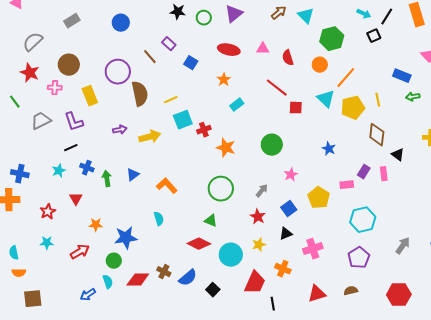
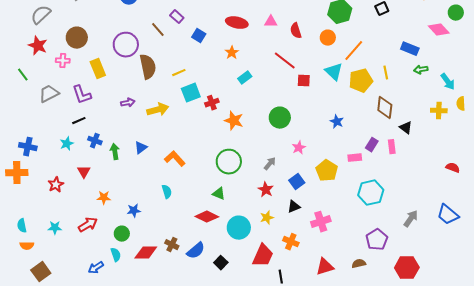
blue star: (126, 238) -> (134, 211), size x0.6
cyan star: (47, 243) -> (55, 228), moved
purple pentagon: (359, 258) -> (377, 240), moved
brown square: (33, 299) -> (41, 272), turned -30

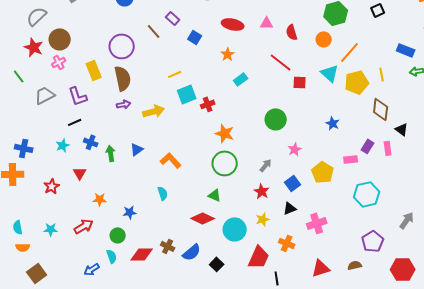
brown circle: (77, 38) -> (60, 39), moved
pink cross: (63, 61) -> (59, 62), turned -32
brown semicircle: (148, 67) -> (123, 78), moved
orange star: (234, 121) -> (225, 133), moved

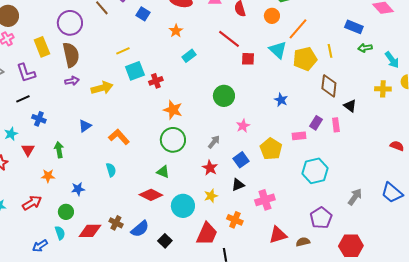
cyan star: (63, 145) -> (11, 134), moved
green arrow: (111, 153) -> (59, 150), moved
red triangle: (321, 268) -> (278, 235), moved

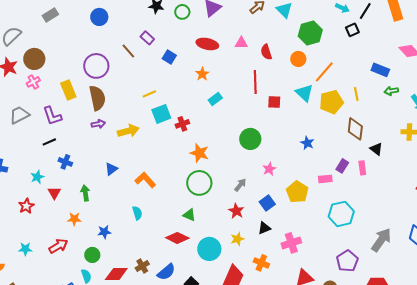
red line: (229, 39) -> (255, 82), turned 50
gray arrow: (355, 197) -> (381, 240), size x1.4
brown cross: (116, 223) -> (142, 266), turned 32

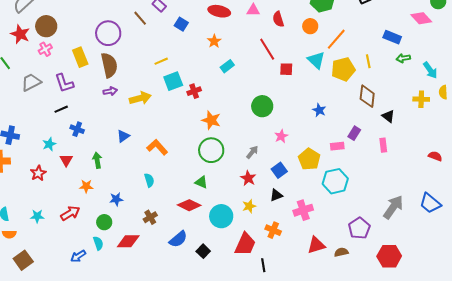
red line: (255, 82) -> (267, 49), turned -30
pink rectangle: (362, 168) -> (383, 145), moved
cyan hexagon: (341, 214) -> (335, 181), moved
brown cross: (142, 266) -> (150, 217), moved

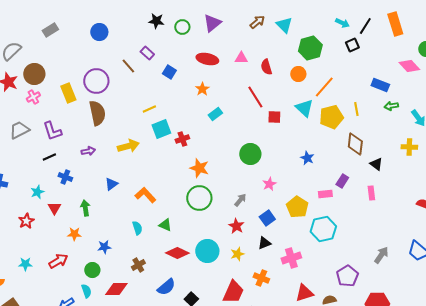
yellow rectangle: (80, 57) -> (68, 93), moved
purple arrow: (110, 91) -> (88, 151), moved
green triangle: (201, 182) -> (165, 225), moved
gray arrow: (393, 207) -> (381, 255), size x0.7
cyan circle: (221, 216) -> (207, 251), moved

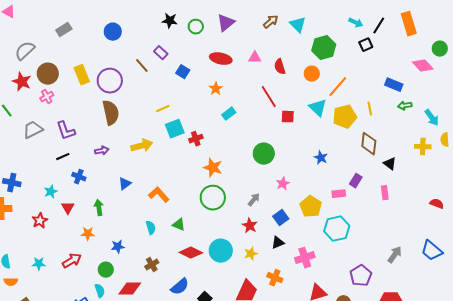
yellow rectangle: (68, 93) -> (82, 75), moved

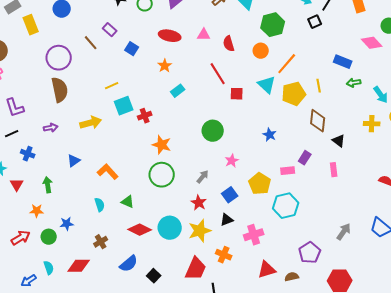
yellow rectangle: (82, 75) -> (31, 25), moved
yellow star: (251, 254) -> (200, 231), size x1.6
green circle: (106, 270) -> (49, 237), moved

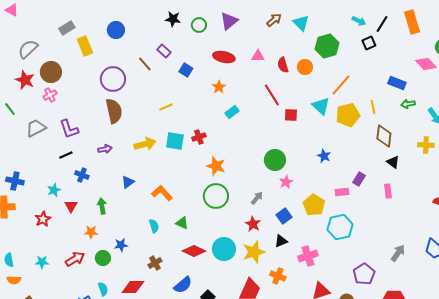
orange circle: (261, 51) -> (305, 67), moved
cyan square: (124, 106) -> (175, 141), moved, turned 30
brown diamond: (318, 121) -> (384, 136), moved
green circle: (213, 131) -> (275, 160), moved

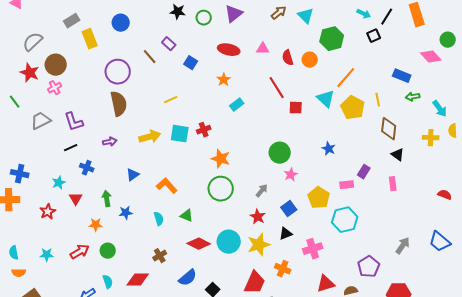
yellow pentagon: (348, 115) -> (353, 108), turned -30
blue star: (121, 245) -> (126, 213), moved

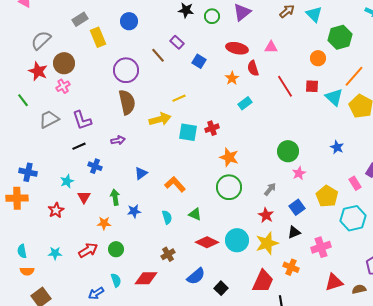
red semicircle: (288, 58) -> (253, 68), moved
red square: (296, 108) -> (312, 86), moved
yellow arrow: (150, 137) -> (160, 119), moved
pink rectangle: (347, 185) -> (355, 183), turned 64

